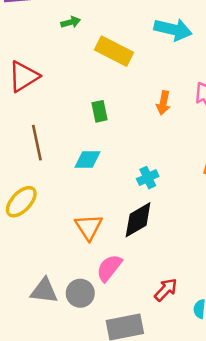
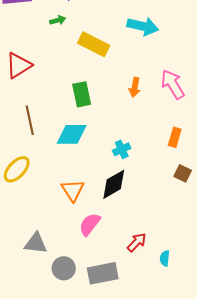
green rectangle: (100, 111) -> (82, 94), size x1.4
cyan diamond: (87, 160) -> (72, 134), size x1.4
gray circle: (80, 293) -> (64, 268), moved

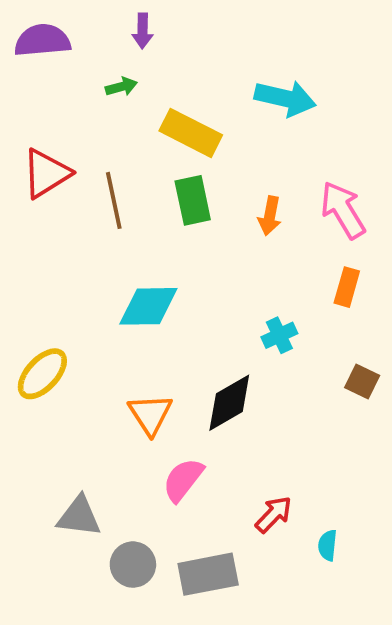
green rectangle: (82, 94) -> (193, 200), moved
brown line: (30, 120) -> (114, 200), moved
orange rectangle: (175, 137) -> (347, 287), moved
cyan cross: (122, 149) -> (279, 335), moved

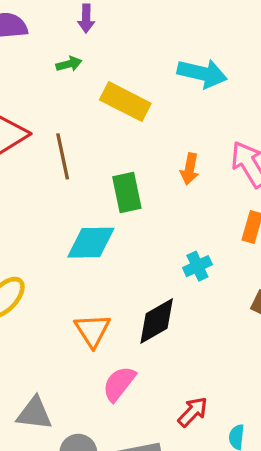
green rectangle: (193, 200) -> (127, 192), moved

